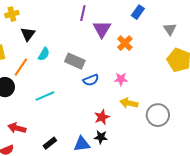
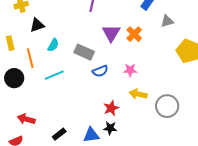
purple triangle: (102, 29) -> (111, 33), moved
gray triangle: (170, 29) -> (167, 21), moved, turned 48
black triangle: (28, 34) -> (37, 25), turned 35
orange line: (21, 67) -> (30, 58), turned -48
cyan line: (45, 96) -> (54, 75), moved

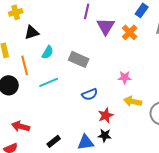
purple triangle: (111, 33) -> (106, 26), moved
orange cross: (134, 34) -> (130, 32), moved
blue semicircle: (100, 71) -> (90, 94), moved

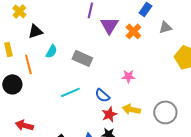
yellow cross: (16, 12) -> (19, 11), turned -32
cyan line: (49, 82) -> (70, 92), moved
blue semicircle: (90, 94) -> (102, 95), moved, turned 63
yellow arrow: (133, 101) -> (131, 109), moved

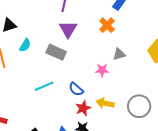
purple triangle: (109, 25) -> (68, 29), moved
gray triangle: (165, 27) -> (119, 54), moved

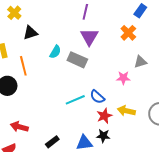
cyan semicircle: (25, 45) -> (55, 52), moved
cyan line: (44, 86) -> (75, 100), moved

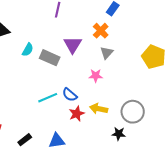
purple triangle: (89, 37) -> (73, 45), moved
gray triangle: (140, 62) -> (107, 53), moved, turned -32
black star: (103, 136) -> (119, 134), moved

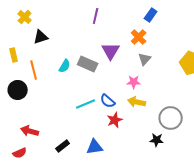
cyan semicircle: (28, 50) -> (65, 66), moved
yellow arrow: (99, 109) -> (137, 102), moved

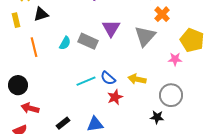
orange cross: (139, 37) -> (162, 14), moved
yellow rectangle: (14, 55) -> (16, 20), moved
gray triangle: (145, 59) -> (145, 36), size x1.6
pink star: (134, 82) -> (175, 59), moved
black circle: (18, 90) -> (18, 85), moved

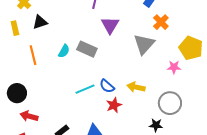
purple triangle: (111, 28) -> (110, 25), moved

